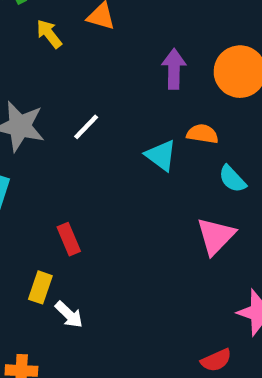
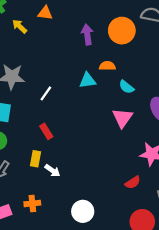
white line: (86, 127) -> (46, 93), moved
cyan triangle: (161, 155) -> (88, 80), turned -36

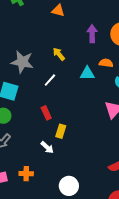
yellow arrow: (20, 26) -> (59, 54), moved
yellow rectangle: (35, 159) -> (61, 131), moved

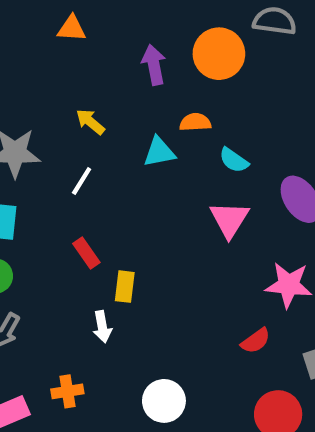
white arrow: (47, 147) -> (102, 327), turned 48

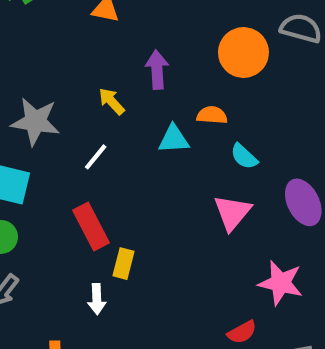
purple arrow: (154, 65) -> (157, 70), moved
red rectangle: (86, 253) -> (91, 226), size x1.5

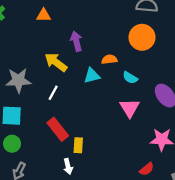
orange circle: (243, 52) -> (142, 37), moved
yellow arrow: (112, 101) -> (56, 62), size x1.5

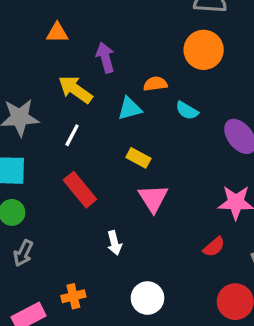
orange triangle: (44, 15) -> (57, 33), moved
pink triangle: (130, 108) -> (153, 198), moved
yellow rectangle: (78, 145) -> (138, 158), moved, turned -64
white arrow: (68, 166) -> (114, 243), moved

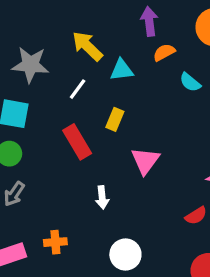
purple arrow: (105, 58) -> (149, 21), moved
orange semicircle: (155, 84) -> (164, 52), turned -30
cyan triangle: (130, 109) -> (122, 70), moved
yellow rectangle: (138, 158) -> (115, 119), moved, turned 75

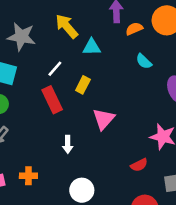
orange semicircle: (164, 52) -> (134, 29), moved
white line: (78, 89) -> (55, 69), moved

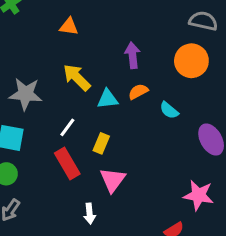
orange semicircle: (134, 29) -> (138, 92), moved
pink triangle: (104, 119) -> (113, 180), moved

